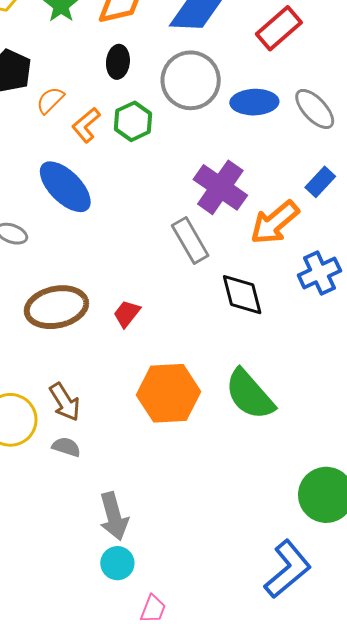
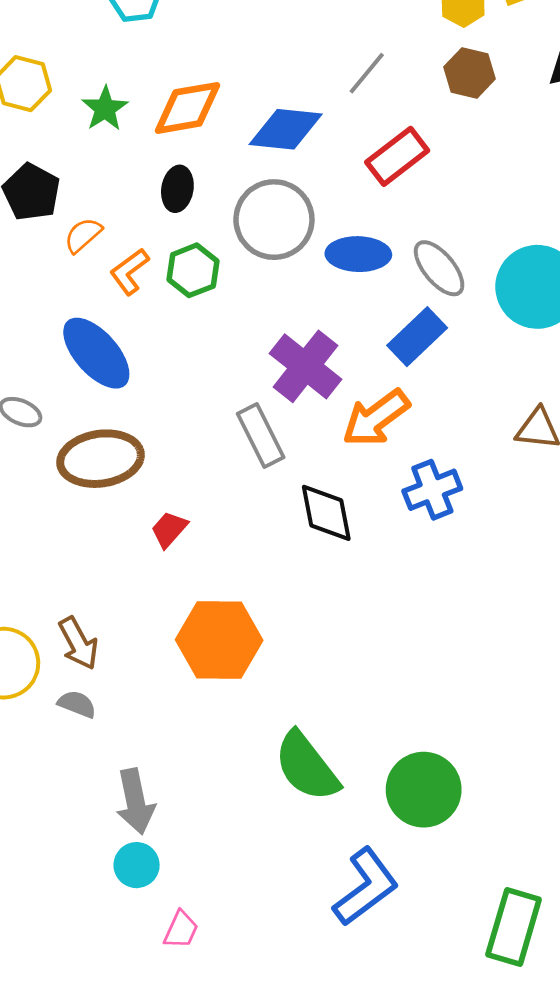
blue rectangle: (320, 182) -> (417, 337), moved, size x1.4
brown ellipse: (56, 307) -> (101, 459), moved
green semicircle: (250, 394) -> (307, 766), moved

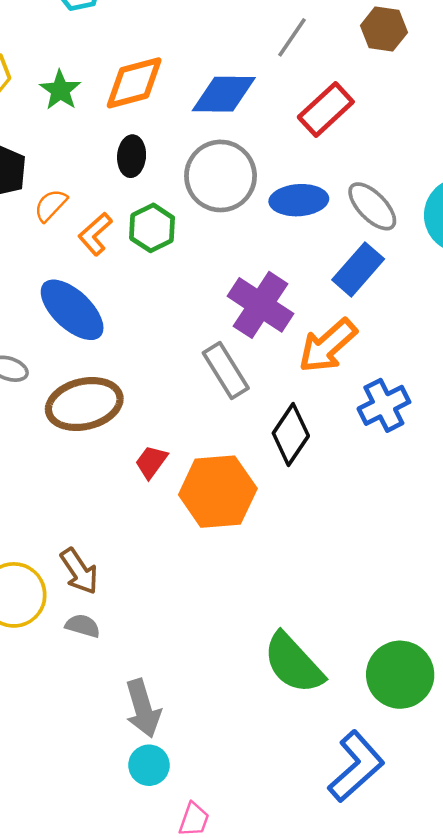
black diamond: (326, 513) -> (291, 435), turned 50
orange hexagon: (219, 640) -> (218, 492), moved

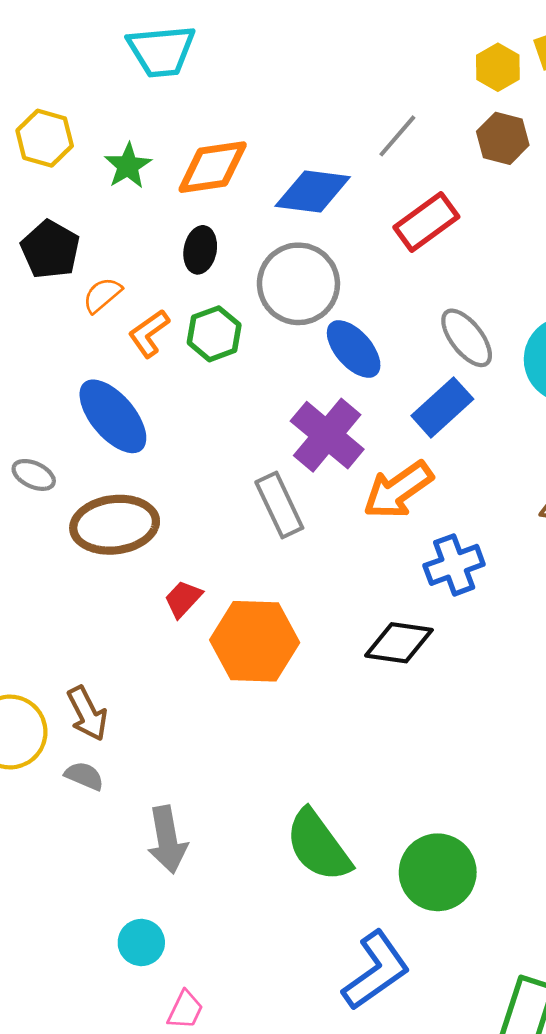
blue ellipse: (299, 200) -> (354, 349), moved, turned 46
black diamond: (291, 435) -> (399, 643), moved, turned 58
gray arrow: (143, 708) -> (167, 840), moved

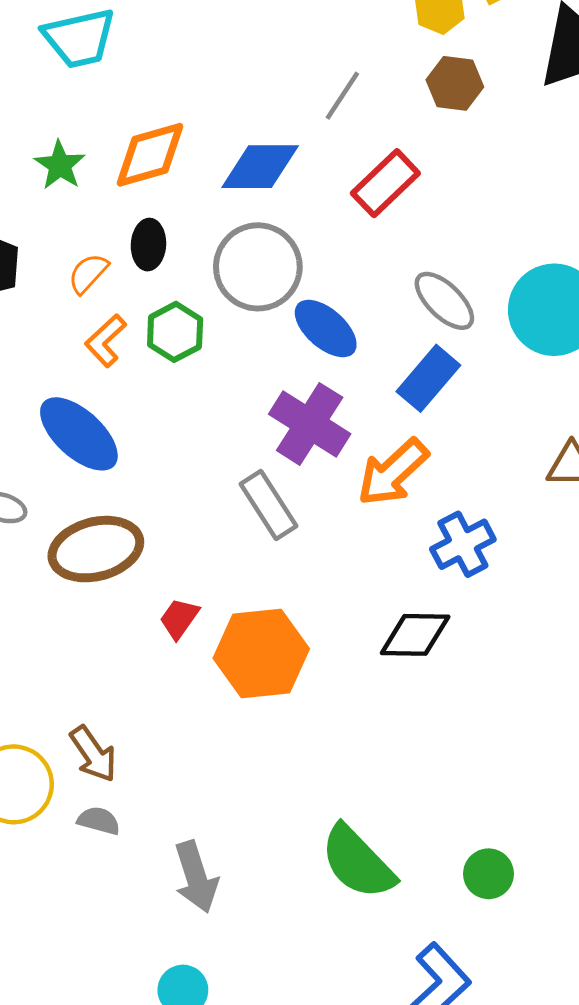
orange semicircle: (102, 295) -> (88, 273), moved
green circle: (438, 872) -> (489, 874), size x0.6

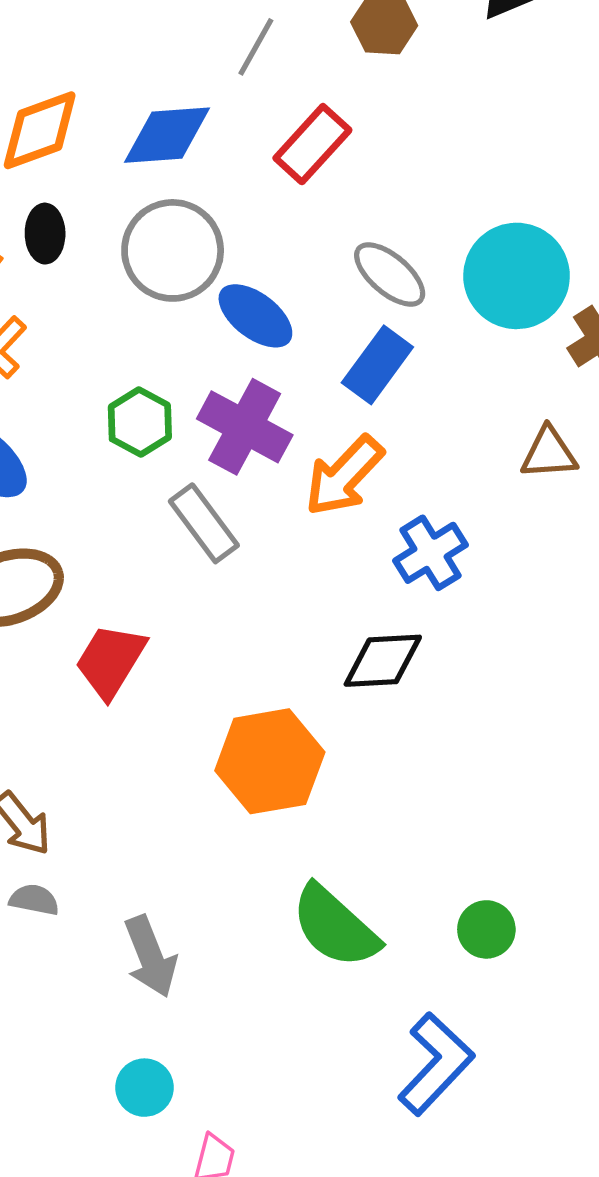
green hexagon: (175, 332) -> (140, 422), moved
red trapezoid: (179, 618) -> (110, 661), size x1.6
orange hexagon: (261, 653) -> (270, 761), moved

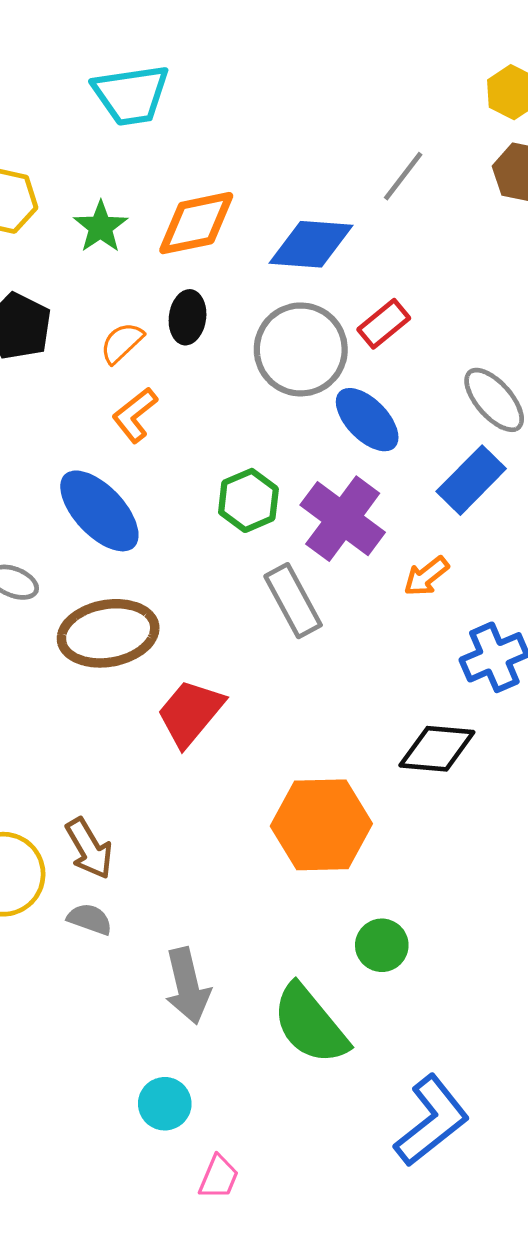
red rectangle: (312, 144) -> (384, 324), moved, size x0.7
orange arrow: (344, 476) -> (426, 576), size x0.6
green semicircle: (335, 927) -> (310, 1024), moved
green circle: (486, 929) -> (382, 945), moved

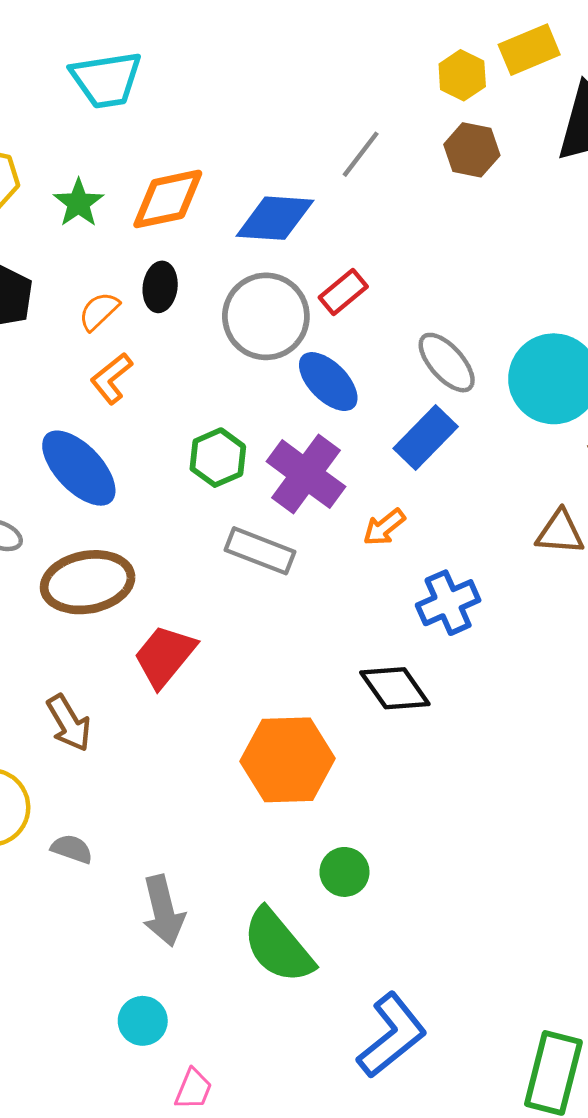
gray rectangle: (293, 601) -> (260, 551), turned -40
black diamond: (437, 749) -> (395, 688), turned 50
brown arrow: (89, 848) -> (69, 723), moved

